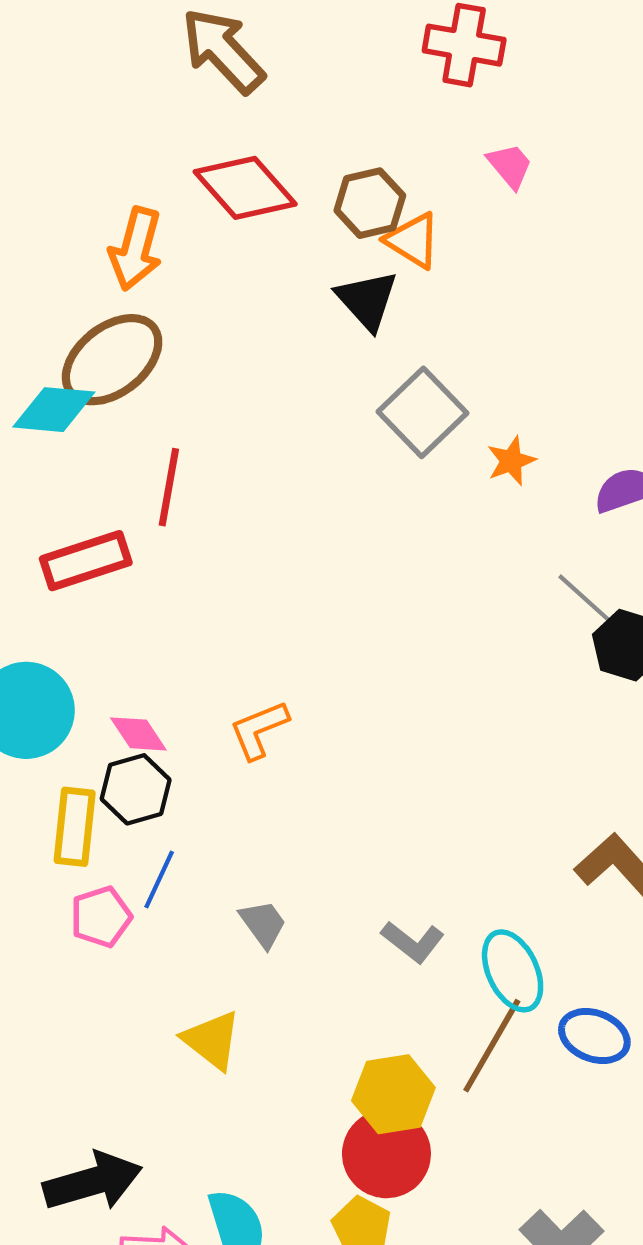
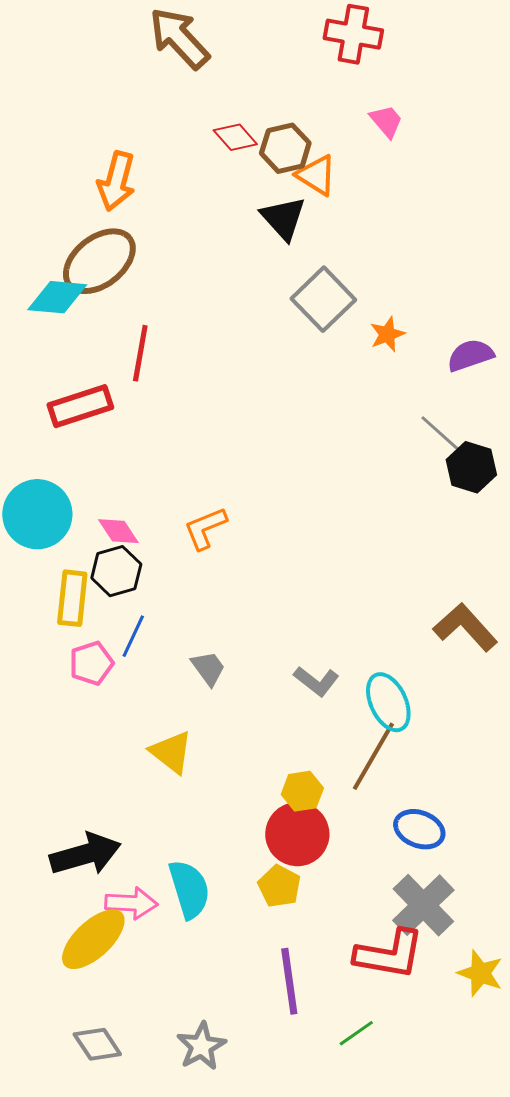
red diamond: (245, 188) -> (235, 137), moved, size x0.6
blue ellipse: (594, 1036) -> (419, 829), moved
yellow hexagon: (393, 1094) -> (302, 791), size x0.7

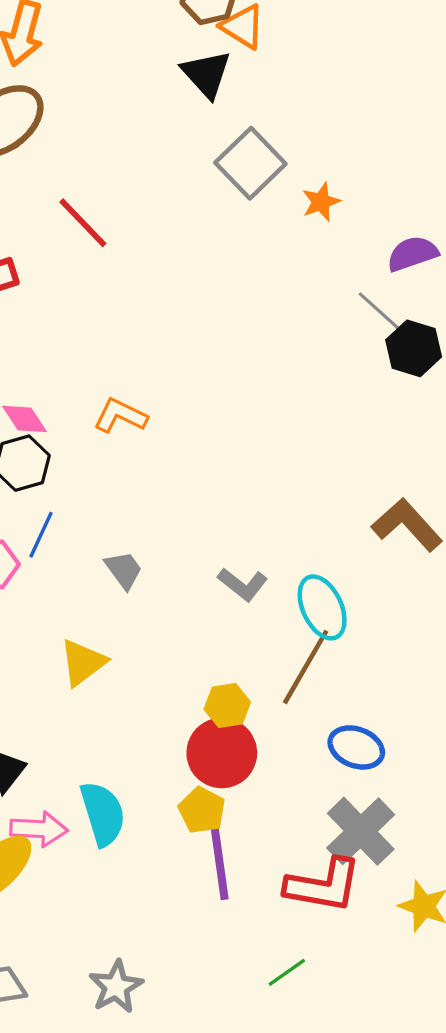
red line: (140, 353) -> (83, 223), moved, turned -54
purple semicircle: (470, 355) -> (412, 254), moved
orange L-shape: (205, 528) -> (120, 416), turned 48
yellow triangle: (171, 752) -> (83, 663), turned 45
purple line: (289, 981) -> (220, 863), moved

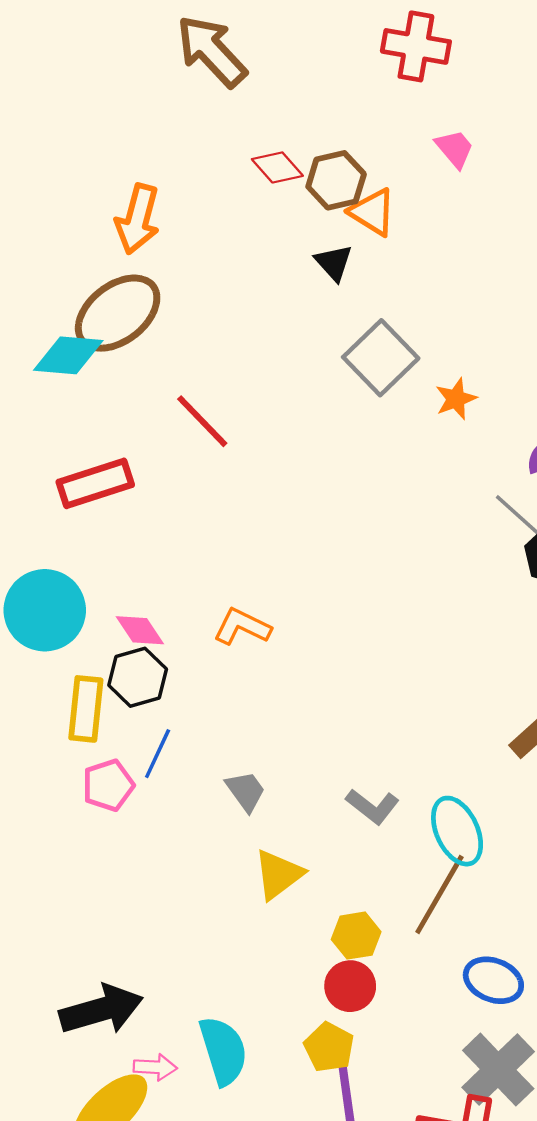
black triangle: (206, 74) -> (334, 263), size x0.7
yellow triangle: (83, 663) -> (279, 875), moved
red circle: (222, 753) -> (350, 986), size x0.7
pink arrow: (39, 829) -> (155, 1067), size x0.7

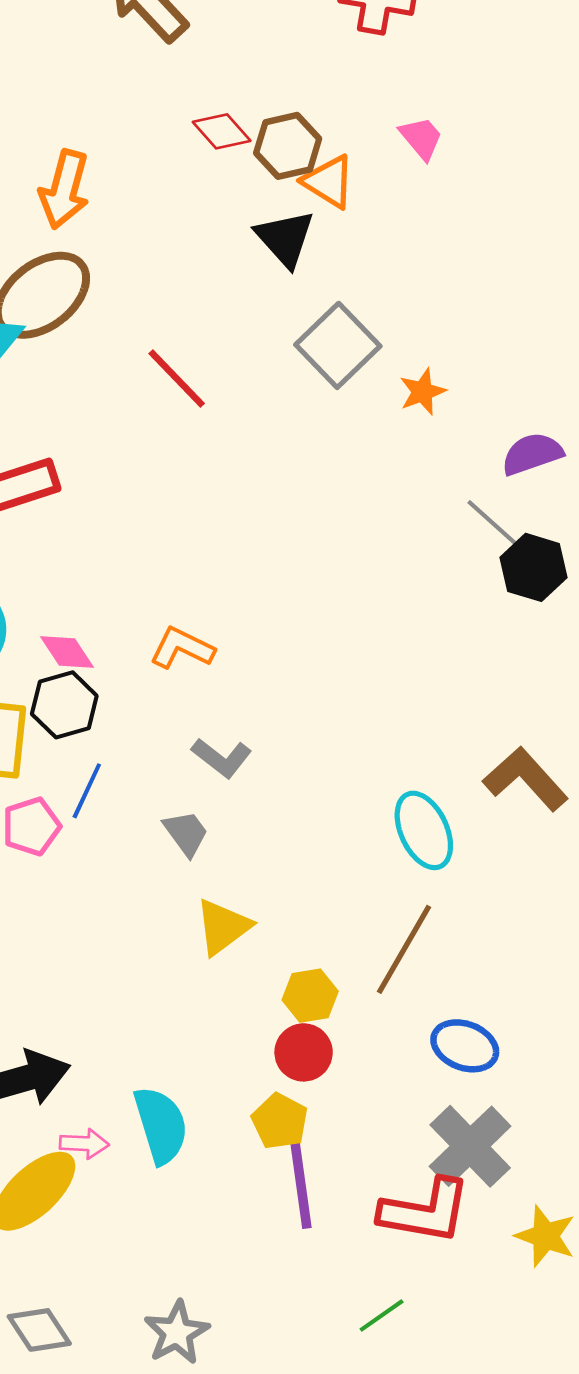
pink trapezoid: (455, 149) -> (421, 138), moved
black triangle: (334, 263) -> (285, 238), size x1.4
red line: (202, 421) -> (177, 378), moved
gray L-shape: (372, 806) -> (222, 758), moved
cyan ellipse: (457, 831) -> (424, 830), moved

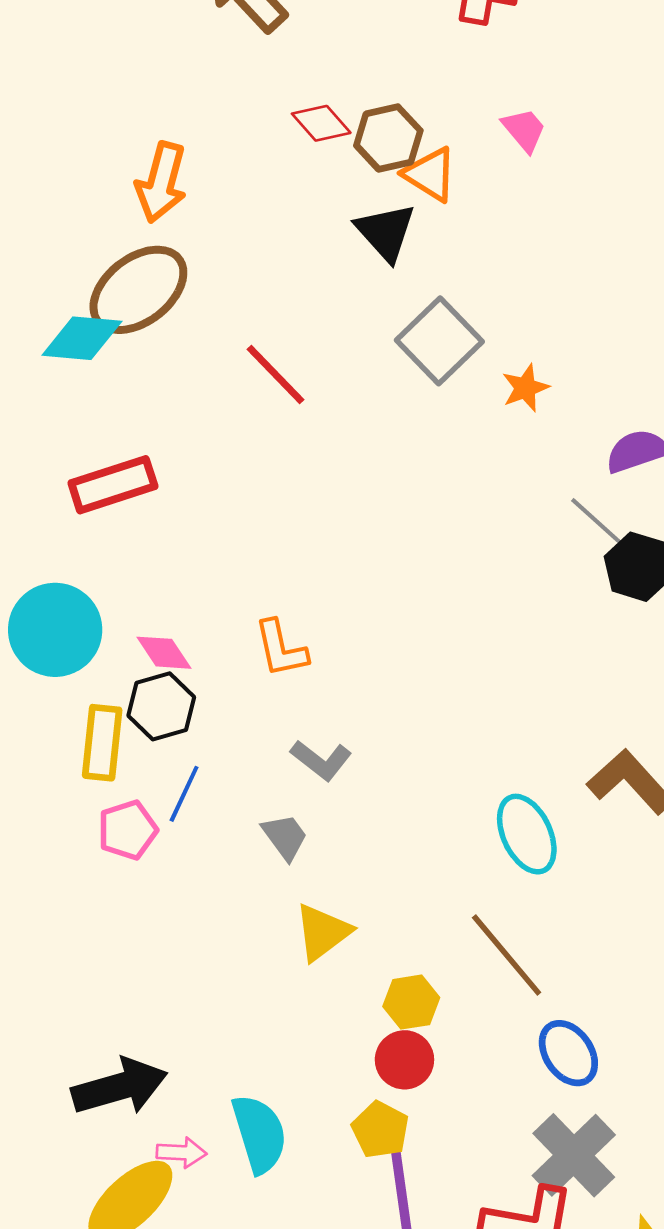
orange L-shape: (182, 648) -> (281, 649), turned -128
brown line: (404, 949) -> (507, 955), turned -70
blue ellipse: (465, 1046) -> (568, 1053), turned 34

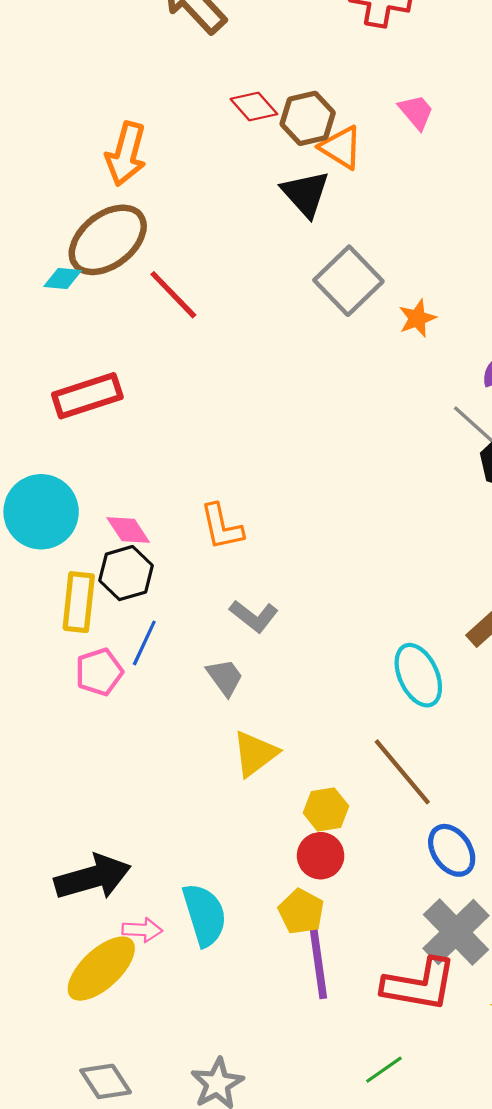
cyan diamond: (82, 338) -> (63, 279), size x0.6
red line: (275, 374) -> (173, 295), moved

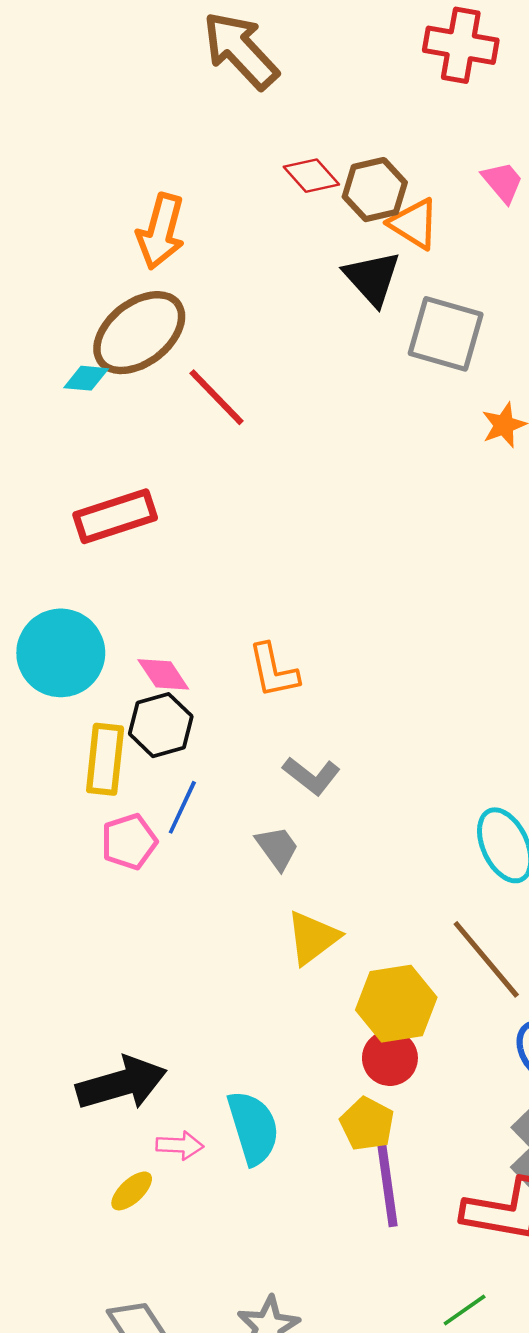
gray square: (348, 281) -> (446, 334), moved, turned -30
yellow hexagon: (326, 809) -> (396, 1004), size x1.5
yellow ellipse: (101, 969) -> (132, 1191), size x0.5

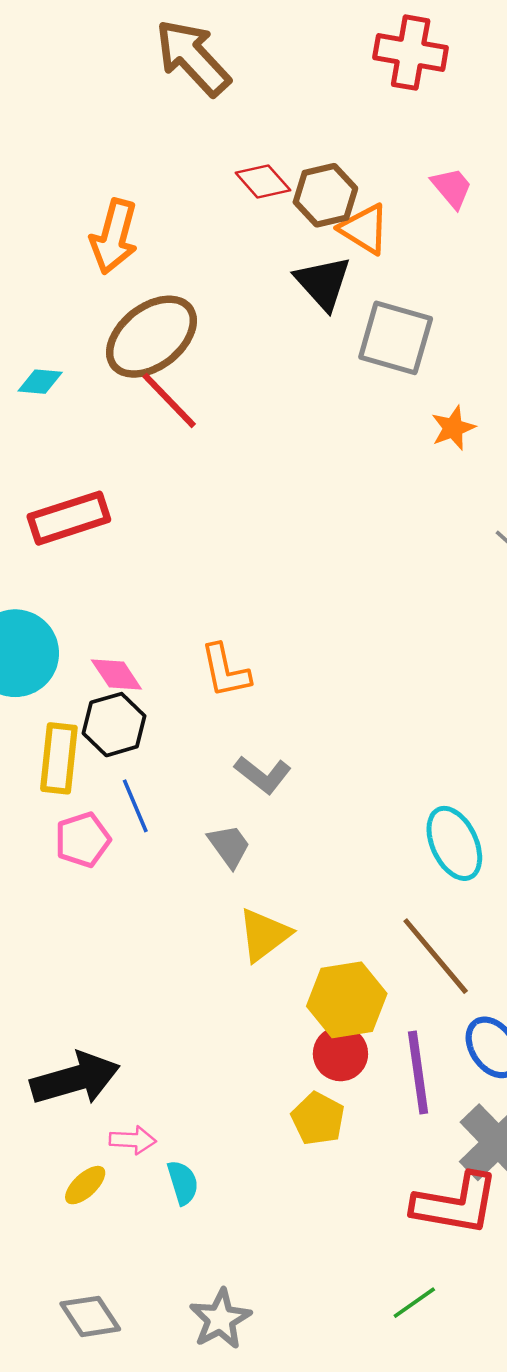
brown ellipse: (139, 333) -> (152, 337), moved
blue line: (182, 807) -> (135, 806), turned -48
cyan semicircle: (253, 1128) -> (183, 1183), moved, size x0.6
purple line: (387, 1185) -> (418, 1072), moved

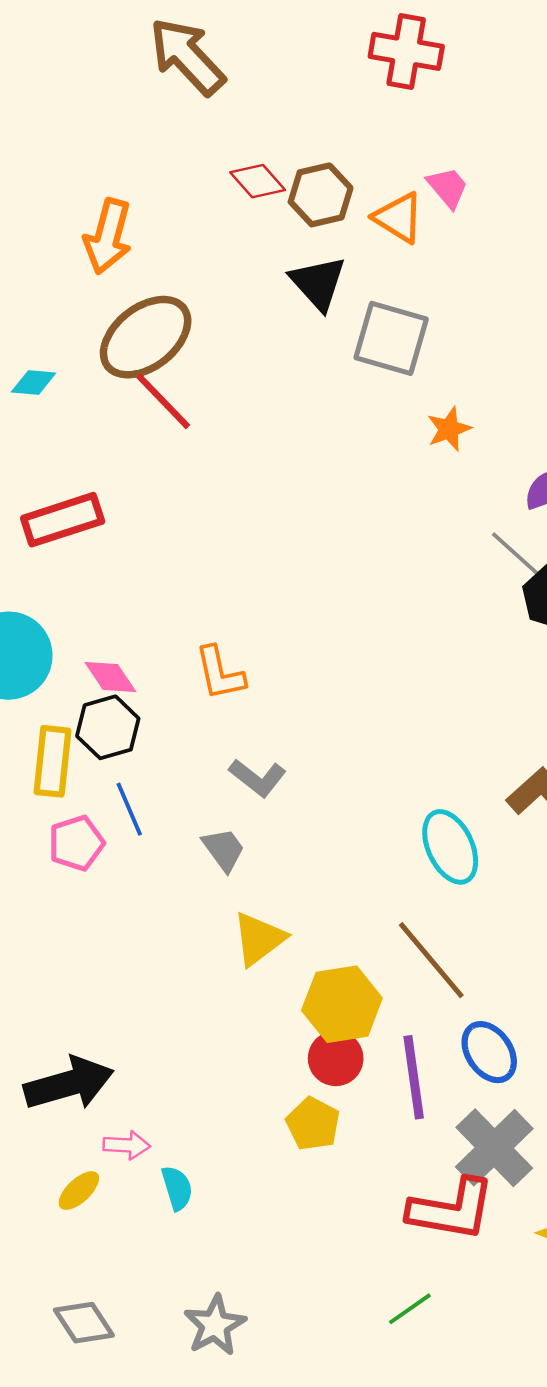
orange triangle: (364, 229) -> (399, 218), moved

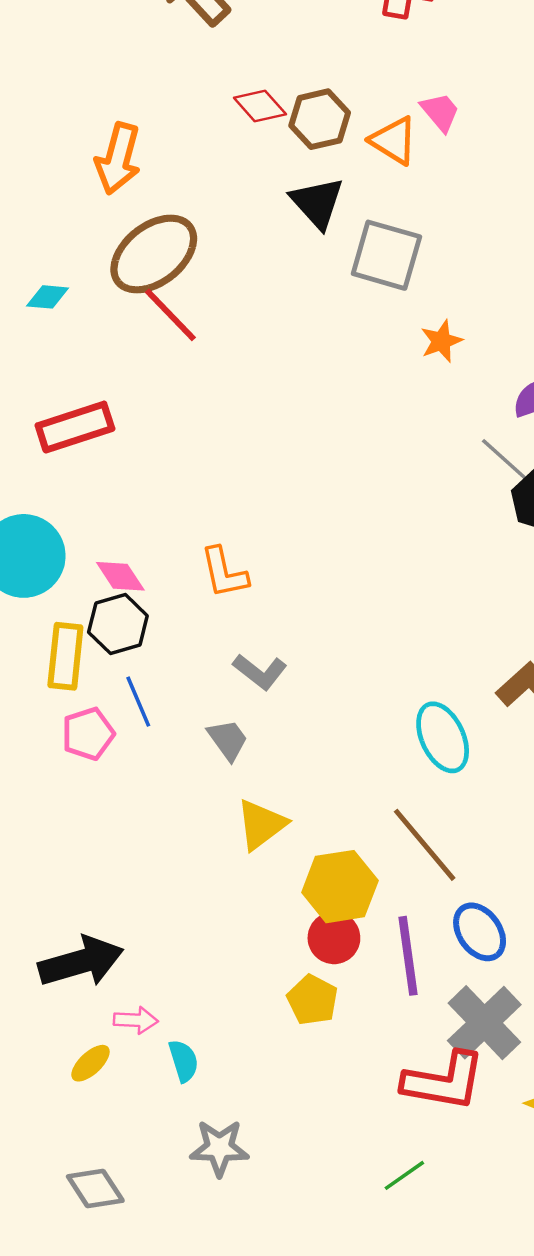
gray star: (215, 1325) -> (219, 1148), moved, turned 30

